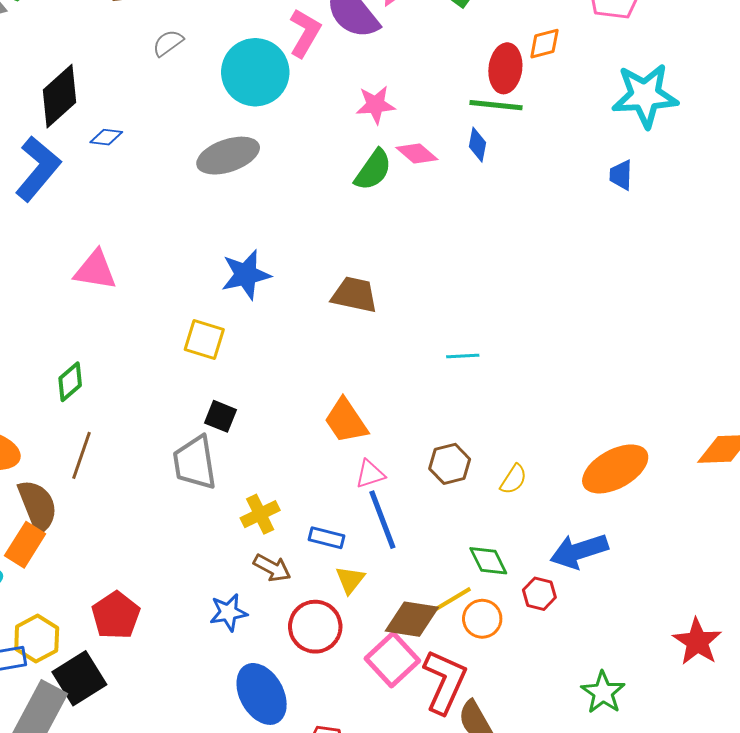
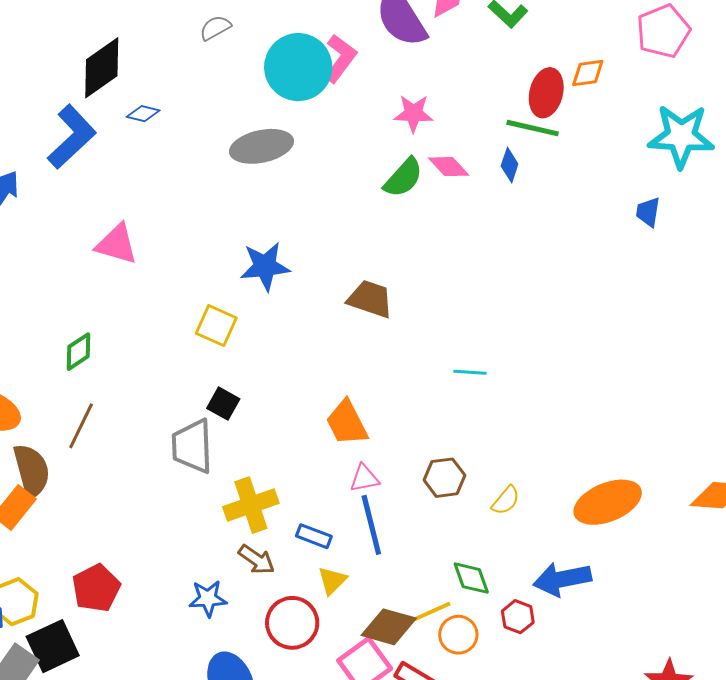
pink L-shape: (305, 33) -> (340, 58), moved
yellow cross: (260, 514) -> (251, 505), size x1.4

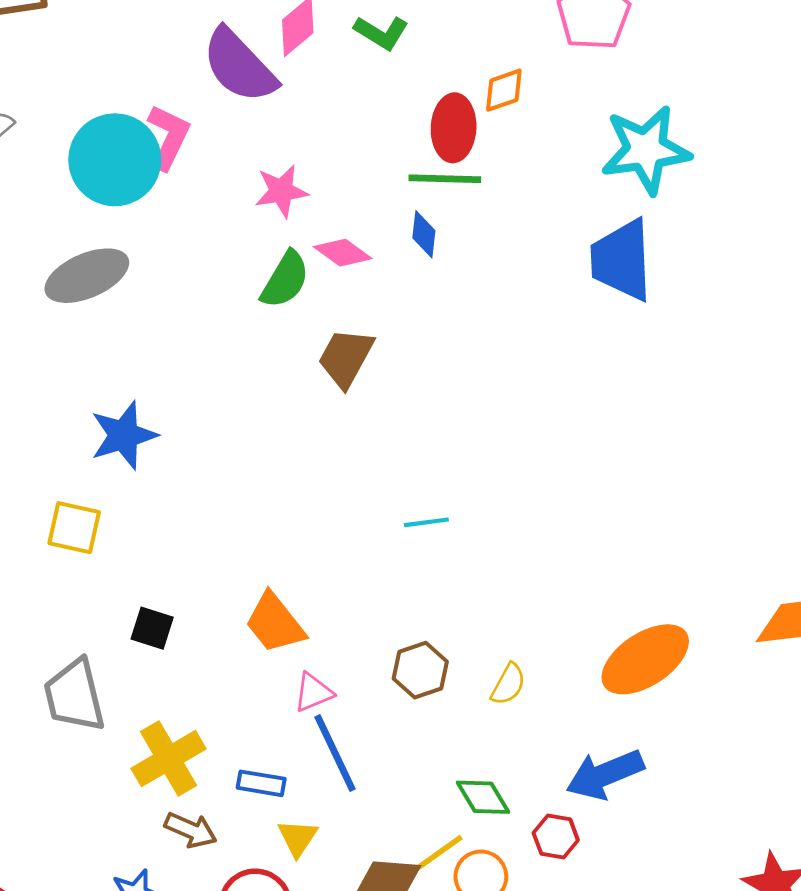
blue trapezoid: (648, 212) -> (622, 260), size x2.0
brown trapezoid: (370, 299) -> (346, 358), moved, turned -69
black square: (223, 404) -> (152, 628), moved

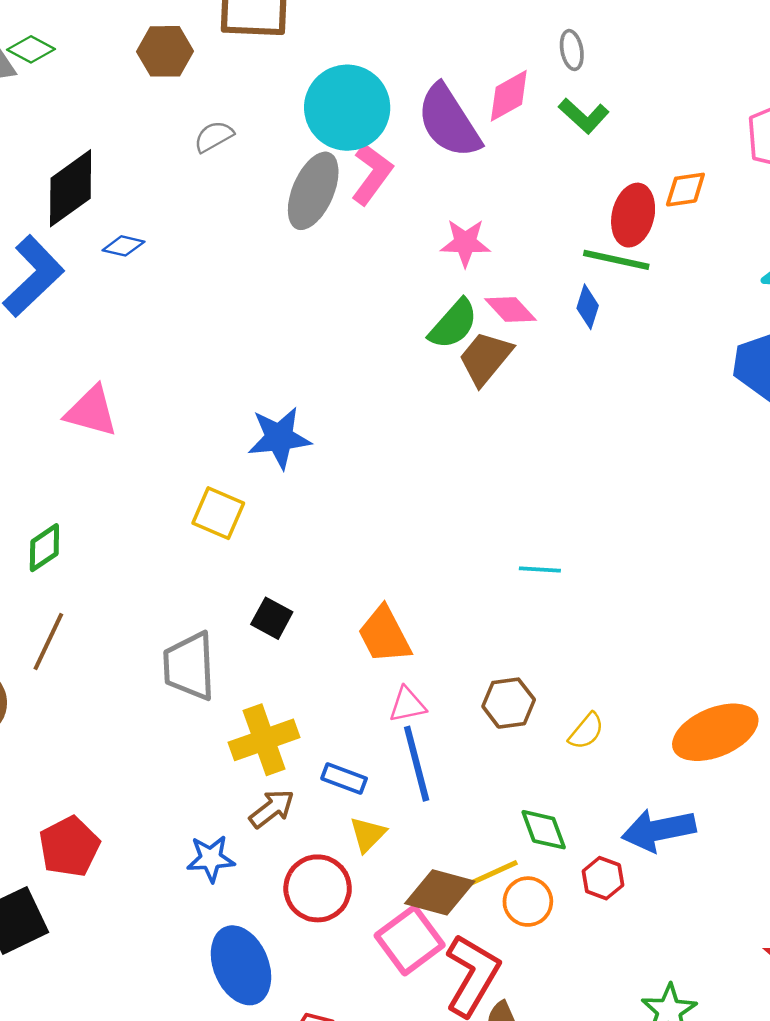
cyan circle: (115, 160) -> (347, 108), moved
gray ellipse: (87, 276) -> (313, 191), moved, turned -54
brown trapezoid: (346, 358) -> (485, 358), moved
brown arrow: (191, 830) -> (272, 809), turned -72

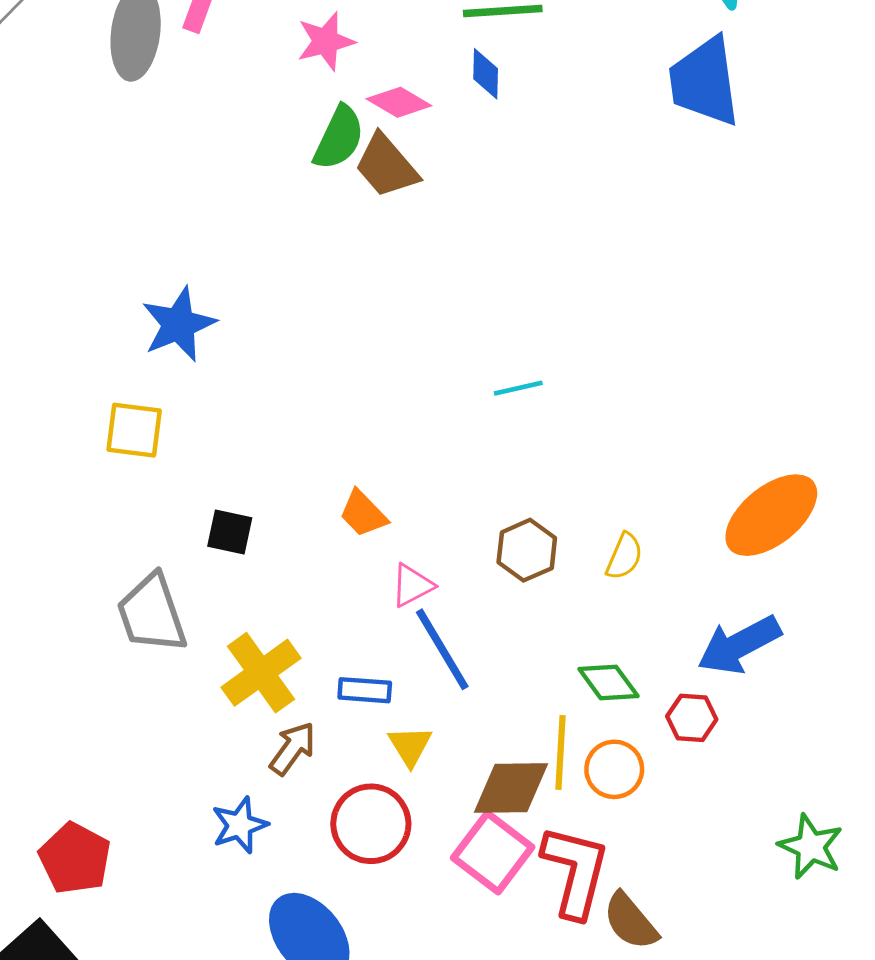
brown trapezoid: (485, 358) -> (387, 166), turned -64
orange trapezoid: (384, 635) -> (363, 514), size x0.7
yellow line: (488, 875) -> (561, 753), turned -46

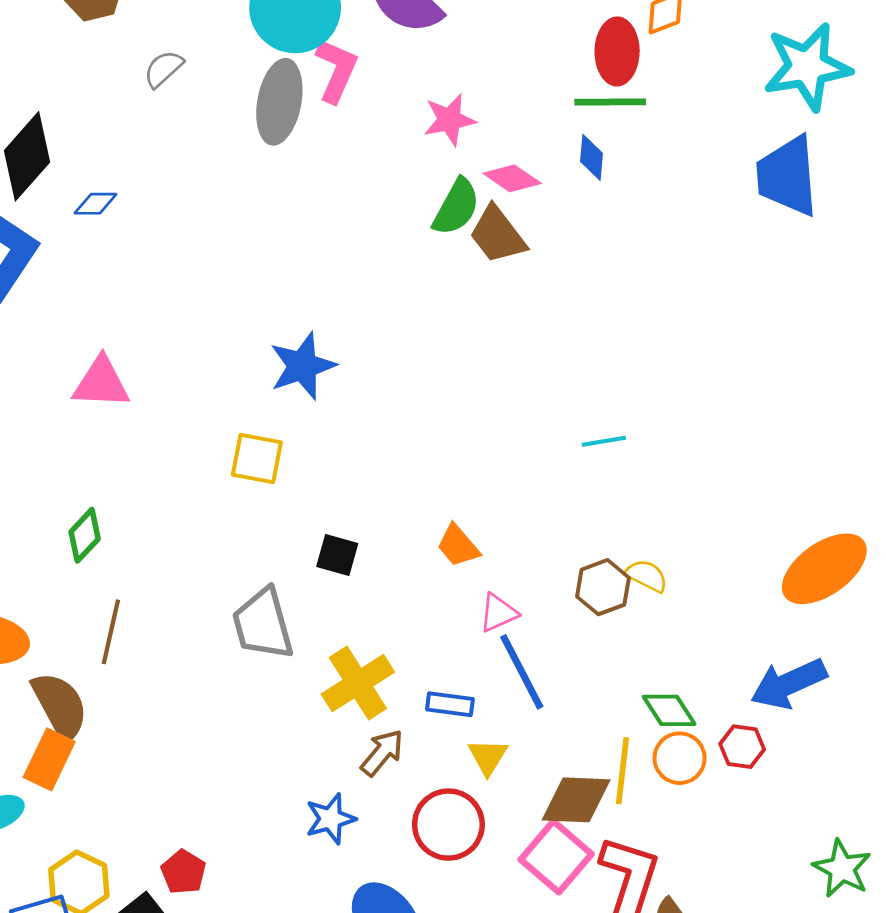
yellow semicircle: (624, 556) -> (647, 576), moved, turned -90
orange circle: (614, 769) -> (680, 758), moved
red pentagon: (75, 858) -> (183, 872), moved, size x0.7

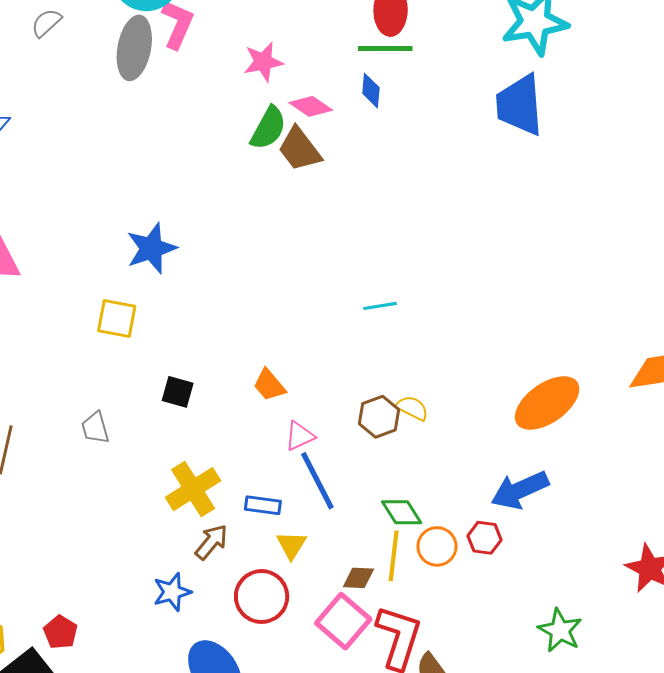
gray trapezoid: (263, 624) -> (95, 428), moved, size x0.6
green diamond: (669, 710) -> (402, 512), moved
brown diamond: (576, 800) -> (358, 578), size x0.6

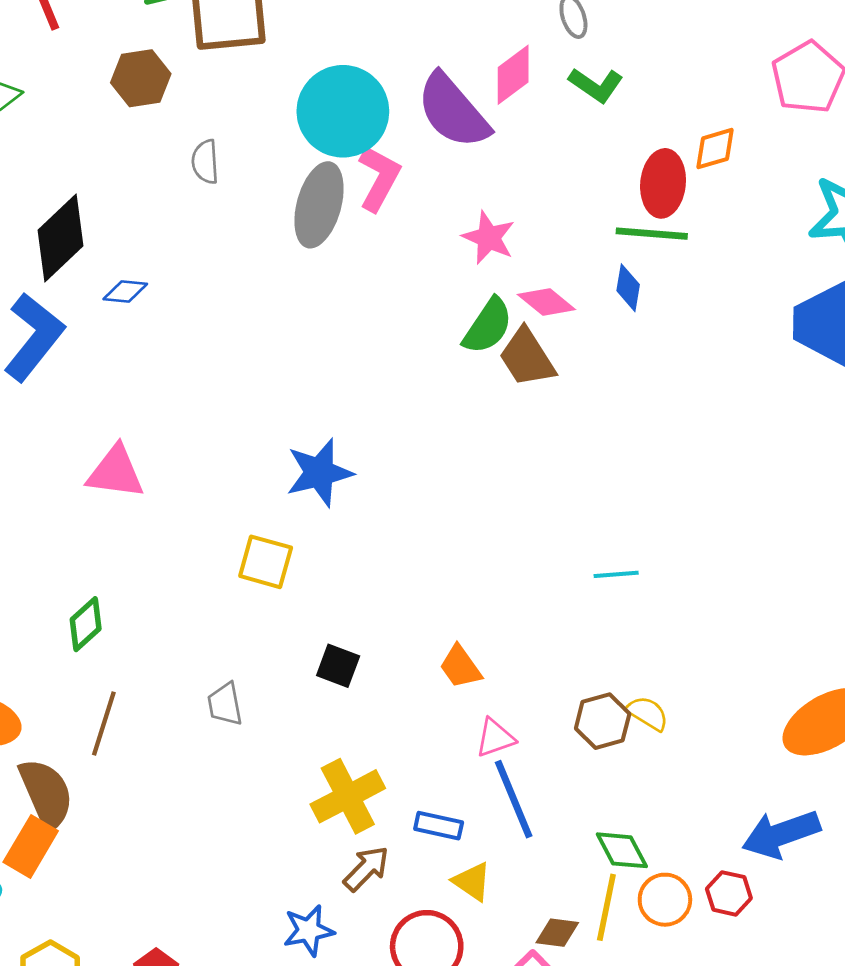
gray semicircle: (46, 23) -> (205, 162), turned -56
pink star: (263, 62) -> (489, 238), turned 30
yellow triangle: (291, 545) -> (472, 882), turned -32

